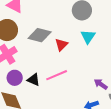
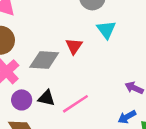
gray diamond: (40, 35) -> (44, 60), moved
pink line: (57, 75) -> (75, 104), moved

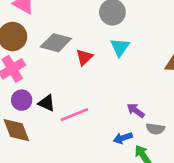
gray diamond: (44, 60) -> (56, 43), moved

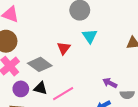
gray diamond: (56, 43) -> (40, 64), moved, turned 30

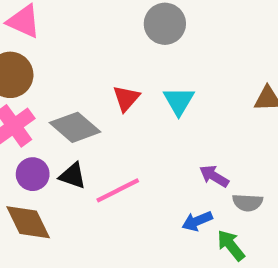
cyan triangle: (90, 36) -> (179, 101), moved

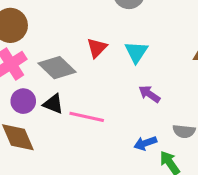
purple arrow: (214, 176) -> (149, 94), moved
pink line: (118, 190) -> (87, 117), turned 36

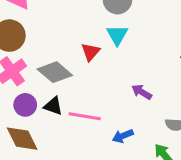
cyan triangle: (136, 52) -> (117, 35), moved
blue arrow: (145, 143) -> (123, 136), moved

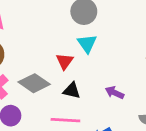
black triangle: (53, 106) -> (72, 91), moved

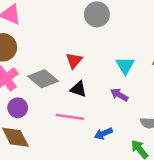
cyan triangle: (87, 44) -> (125, 66), moved

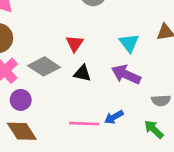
purple arrow: (119, 95) -> (126, 74), size x1.5
pink line: (70, 117) -> (84, 124), moved

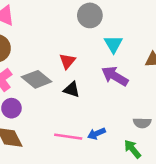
cyan triangle: (129, 43) -> (113, 44), moved
purple arrow: (126, 74) -> (115, 76), moved

